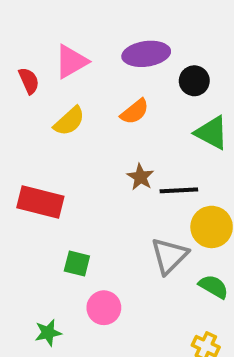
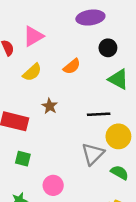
purple ellipse: (146, 54) -> (90, 18), moved
brown star: (140, 177) -> (50, 106), moved
green square: (77, 263) -> (23, 159), moved

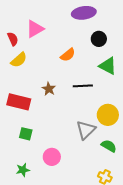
yellow semicircle: (32, 72) -> (19, 60), moved
black line: (99, 114) -> (83, 86), moved

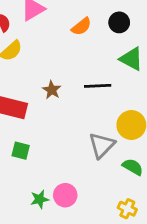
orange semicircle: (68, 55) -> (81, 26), moved
pink circle: (52, 157) -> (65, 195), moved
green star: (23, 170) -> (40, 199), moved

